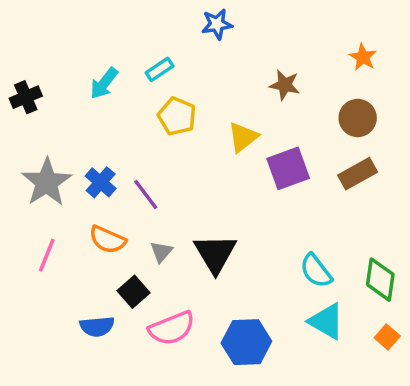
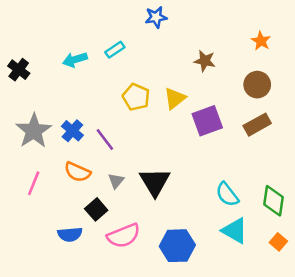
cyan arrow: (104, 83) -> (75, 60), turned 35
black cross: (26, 97) -> (19, 70), turned -30
yellow pentagon: (177, 116) -> (136, 97), moved

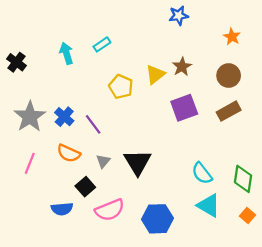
blue star: (156, 17) -> (179, 16), moved
cyan arrow: (75, 60) -> (66, 53), turned 90
brown star: (205, 61) -> (182, 67), moved, turned 30
yellow triangle: (175, 98) -> (155, 74), moved

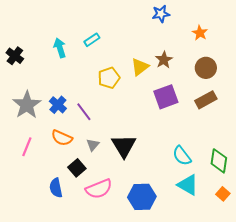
orange star: (232, 37) -> (200, 33), moved
yellow pentagon: (121, 87) -> (109, 78), turned 30
blue semicircle: (62, 209) -> (56, 188), turned 84

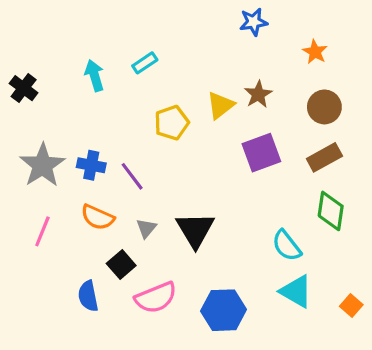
blue cross: (58, 105) -> (91, 165), turned -30
green diamond: (219, 161) -> (331, 211), moved

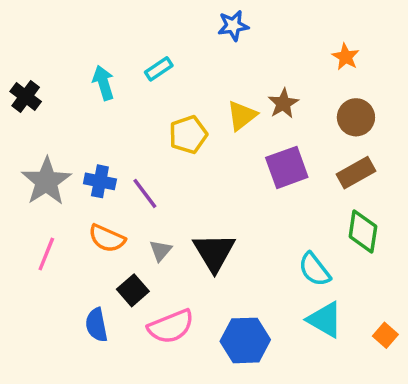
blue star: (254, 22) -> (233, 26), moved

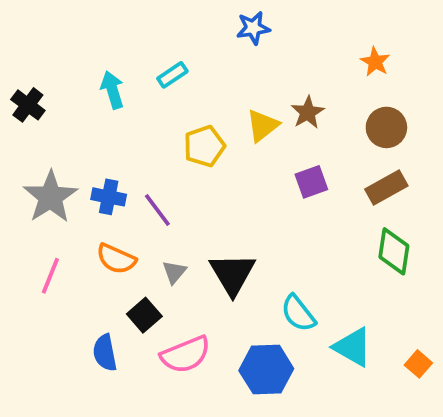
purple square: (287, 167) -> (311, 182), size x0.7
cyan semicircle: (314, 270) -> (298, 313), moved

